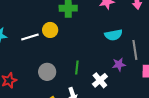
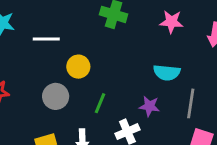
yellow circle: (50, 30) -> (78, 67), moved
purple star: (119, 64) -> (149, 106), moved

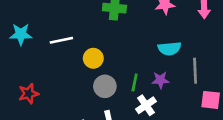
gray circle: (56, 96) -> (105, 86), moved
green line: (100, 103) -> (135, 82), moved

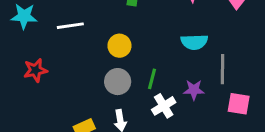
yellow circle: (93, 58) -> (119, 46), moved
purple star: (160, 80) -> (194, 90), moved
red star: (29, 94) -> (35, 70), moved

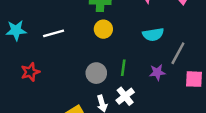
yellow circle: (119, 46) -> (103, 29), moved
gray line: (222, 69) -> (178, 53), turned 35
white cross: (164, 106) -> (125, 96), moved

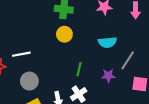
white line: (54, 33) -> (21, 54), moved
gray circle: (96, 73) -> (29, 81), moved

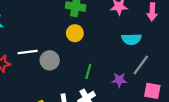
cyan semicircle: (107, 42) -> (131, 39), moved
gray circle: (29, 81) -> (50, 60), moved

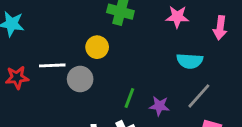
yellow circle: (75, 33) -> (97, 47), moved
purple star: (119, 80) -> (159, 106), moved

